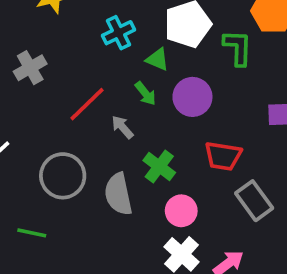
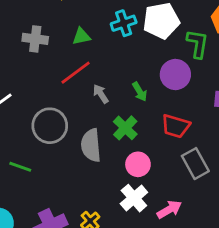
cyan cross: (119, 33) -> (124, 23), moved
green triangle: (157, 59) -> (81, 36), moved, turned -42
gray cross: (30, 68) -> (35, 39), turned 30
green arrow: (145, 93) -> (140, 92), moved
purple circle: (192, 97) -> (175, 75), moved

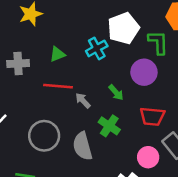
cyan cross: (124, 23) -> (97, 48), moved
red line: (76, 73) -> (58, 86), turned 52
pink circle: (138, 164) -> (148, 157), moved

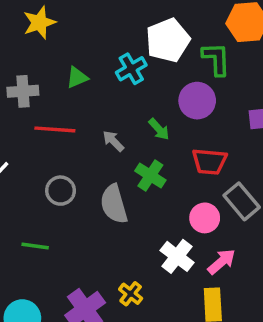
red line: (58, 86) -> (55, 129), moved
gray circle: (44, 136) -> (61, 191), size x0.7

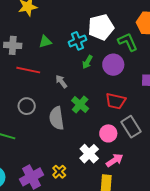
green L-shape: (216, 59) -> (128, 42), turned -30
green arrow: (159, 129) -> (87, 62), moved, turned 64

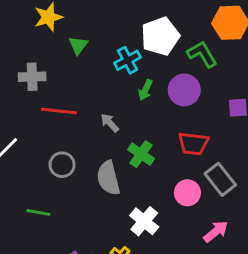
green triangle: (45, 42) -> (78, 45), moved, turned -32
white cross: (89, 154) -> (144, 221), moved
pink arrow: (115, 160) -> (216, 232), moved

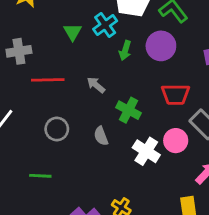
green triangle: (78, 45) -> (72, 32), moved
gray semicircle: (108, 178) -> (101, 136), size x0.6
white cross: (144, 221) -> (146, 151), moved

